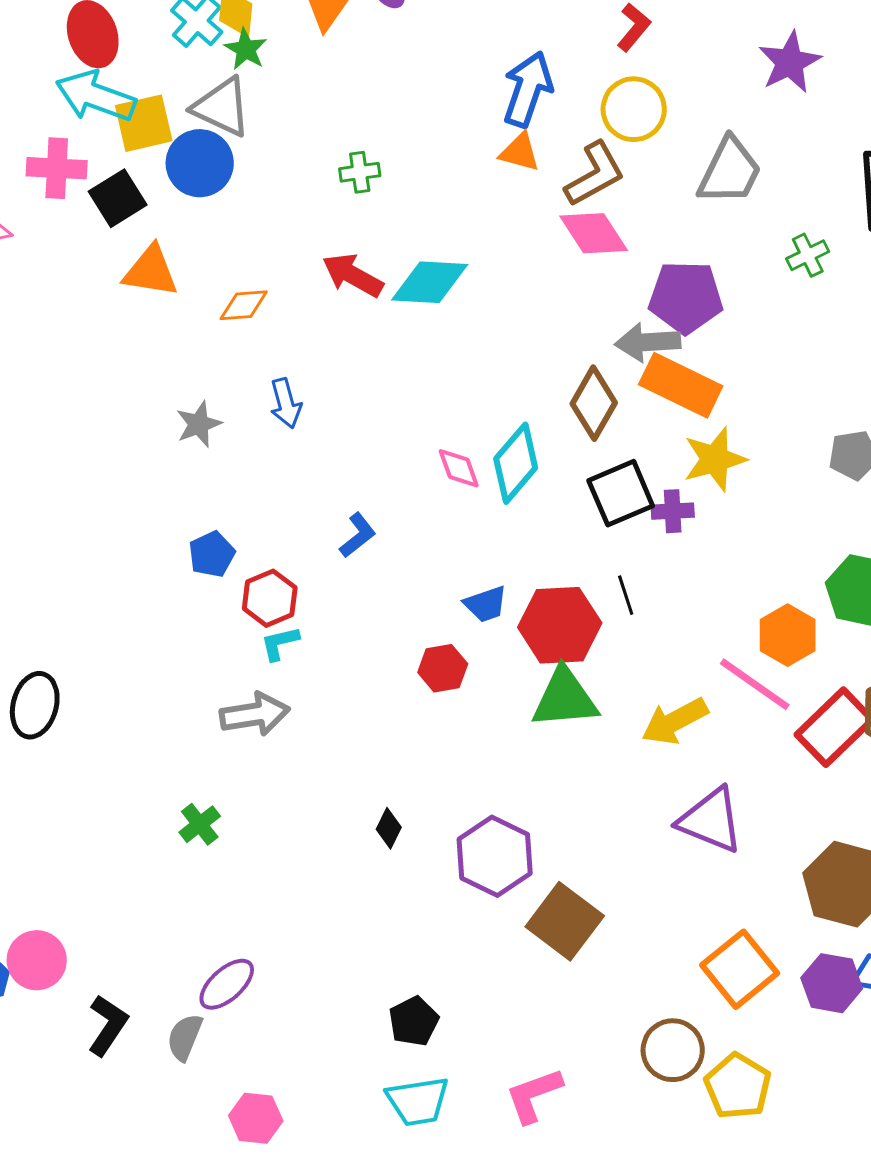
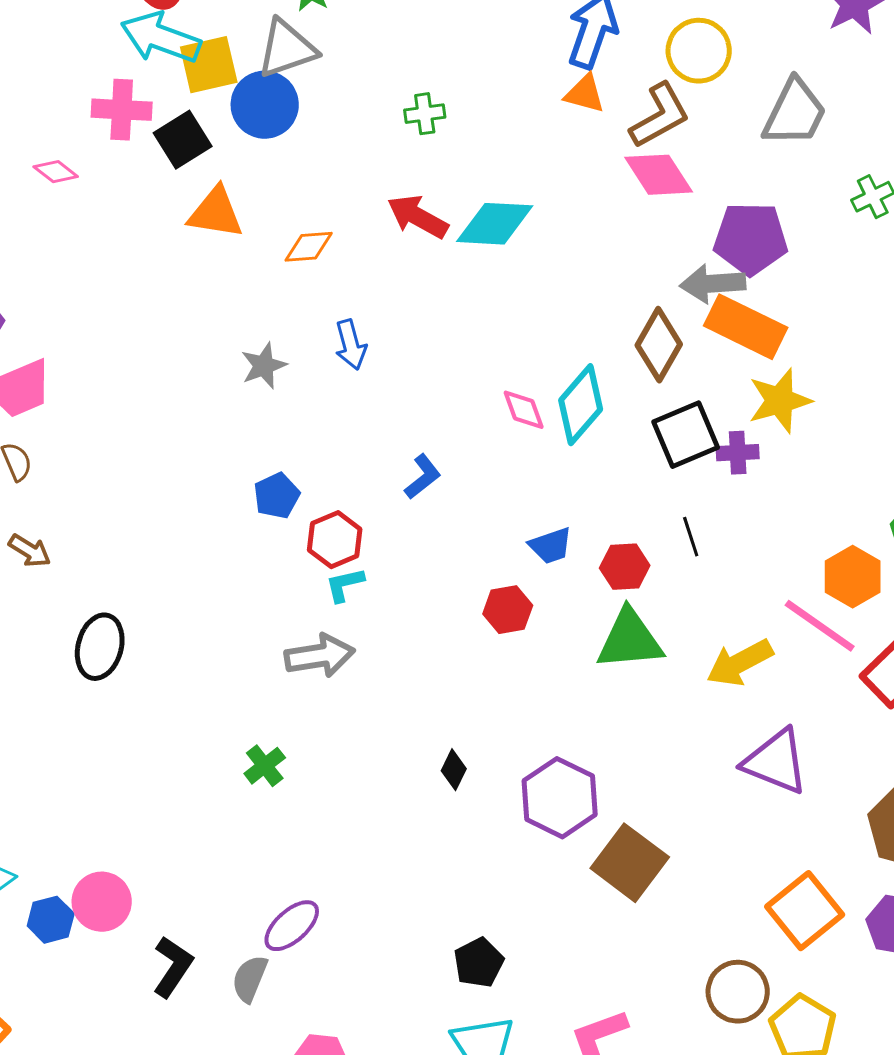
gray triangle: (222, 107) -> (287, 49), turned -44
red hexagon: (560, 625) -> (625, 567), size x0.6

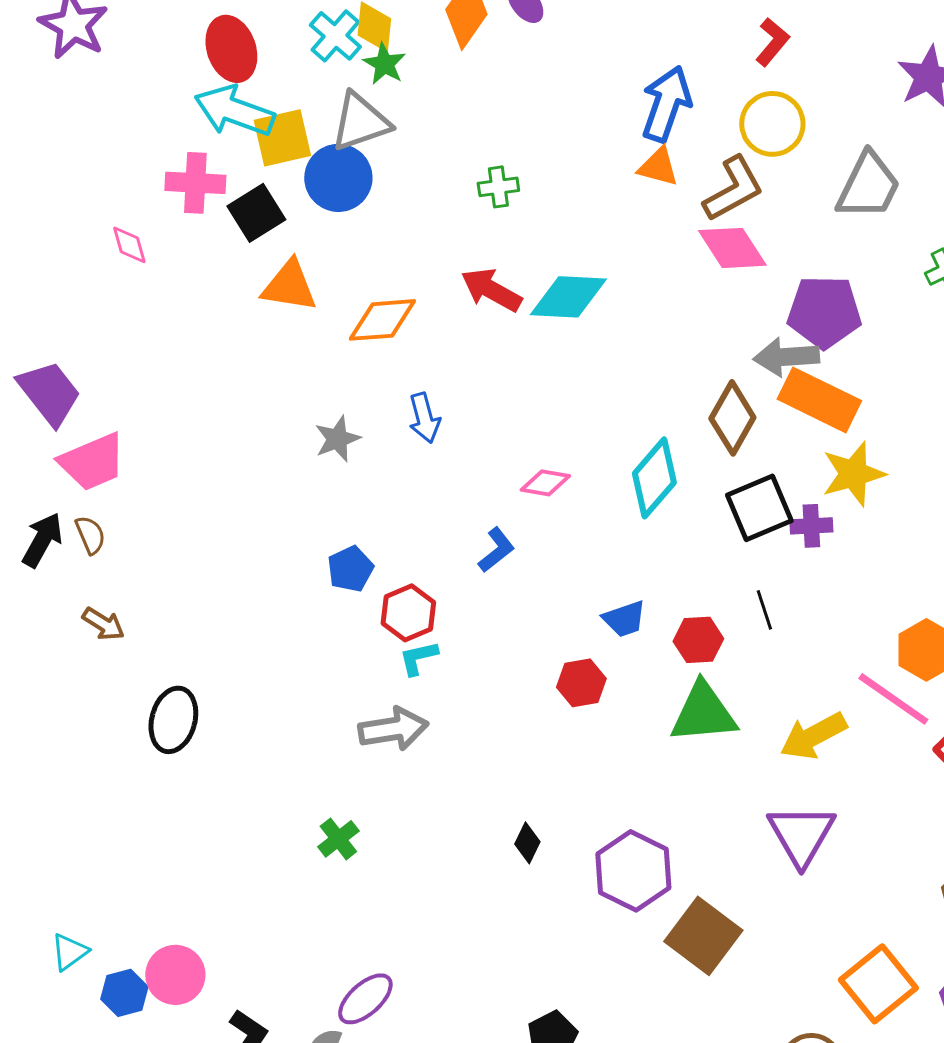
pink diamond: (56, 172) -> (129, 245), turned 36
orange diamond: (309, 247) -> (382, 320), size x1.4
pink diamond: (524, 410) -> (545, 483), moved, turned -60
purple triangle: (776, 762) -> (801, 835), moved, turned 38

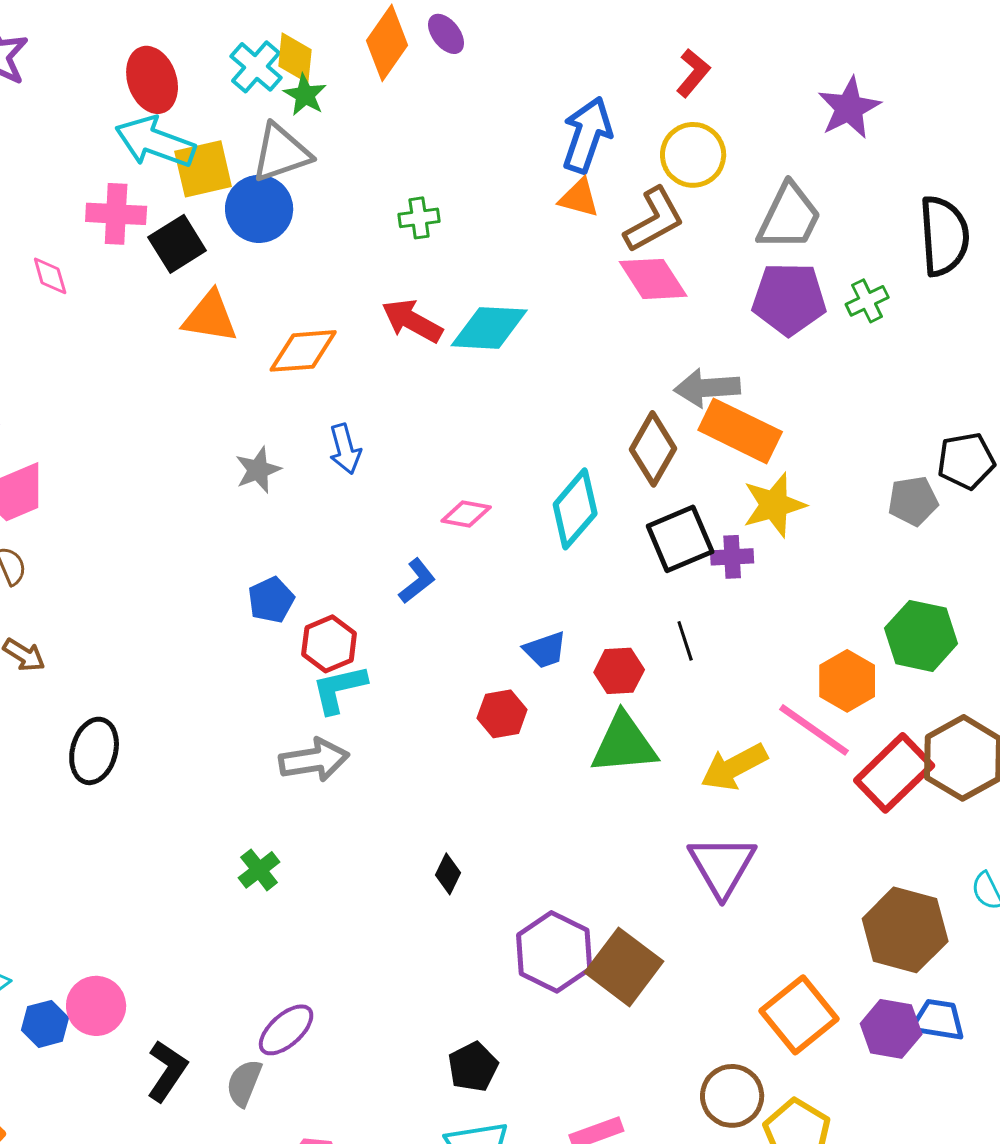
purple pentagon: (824, 312) -> (789, 299), moved
cyan L-shape: (418, 658) -> (339, 689), size x1.4
purple hexagon: (633, 871) -> (554, 952), moved

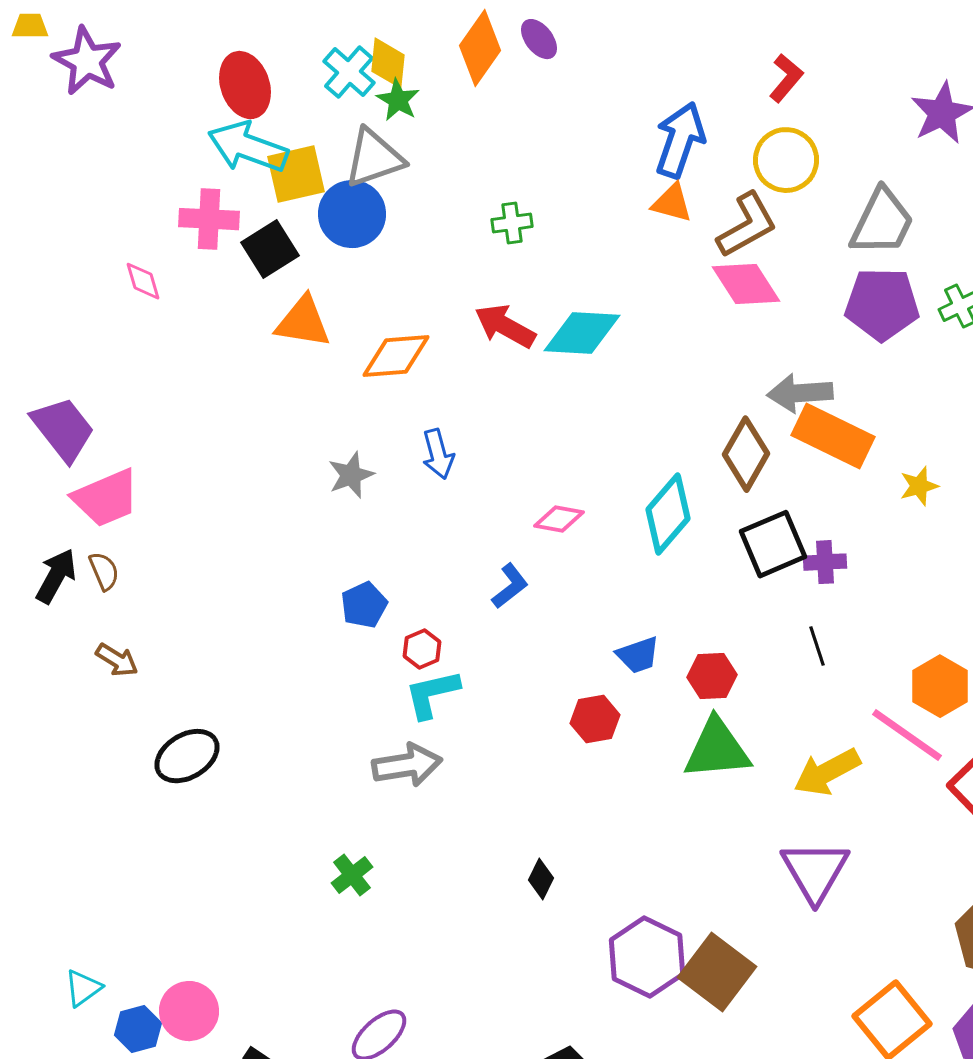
yellow star: (774, 505) -> (919, 486), moved, size x0.6
black line: (685, 641) -> (817, 646), moved
red hexagon: (329, 644) -> (422, 649), size x0.7
black ellipse: (94, 751) -> (187, 756), turned 44

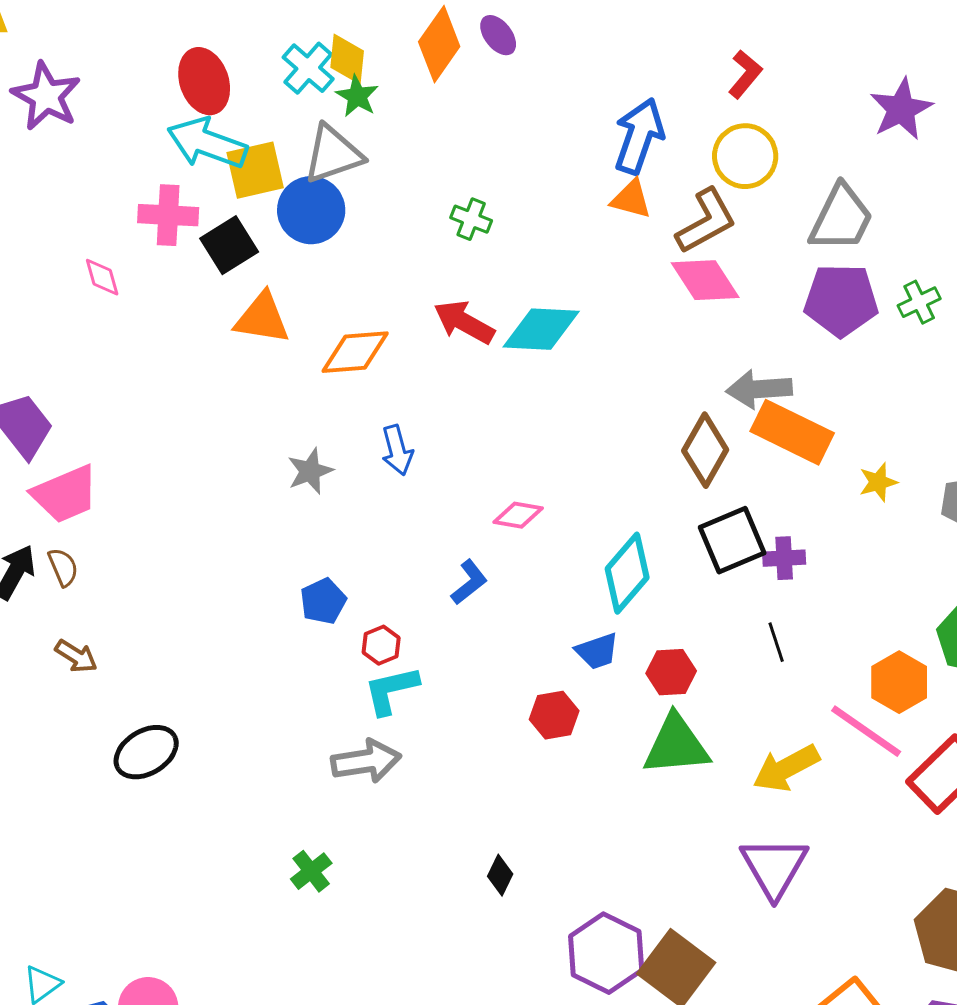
purple star: (87, 61) -> (46, 96), moved
green cross: (512, 223) -> (471, 219), turned 30
cyan diamond: (668, 514) -> (627, 573), moved

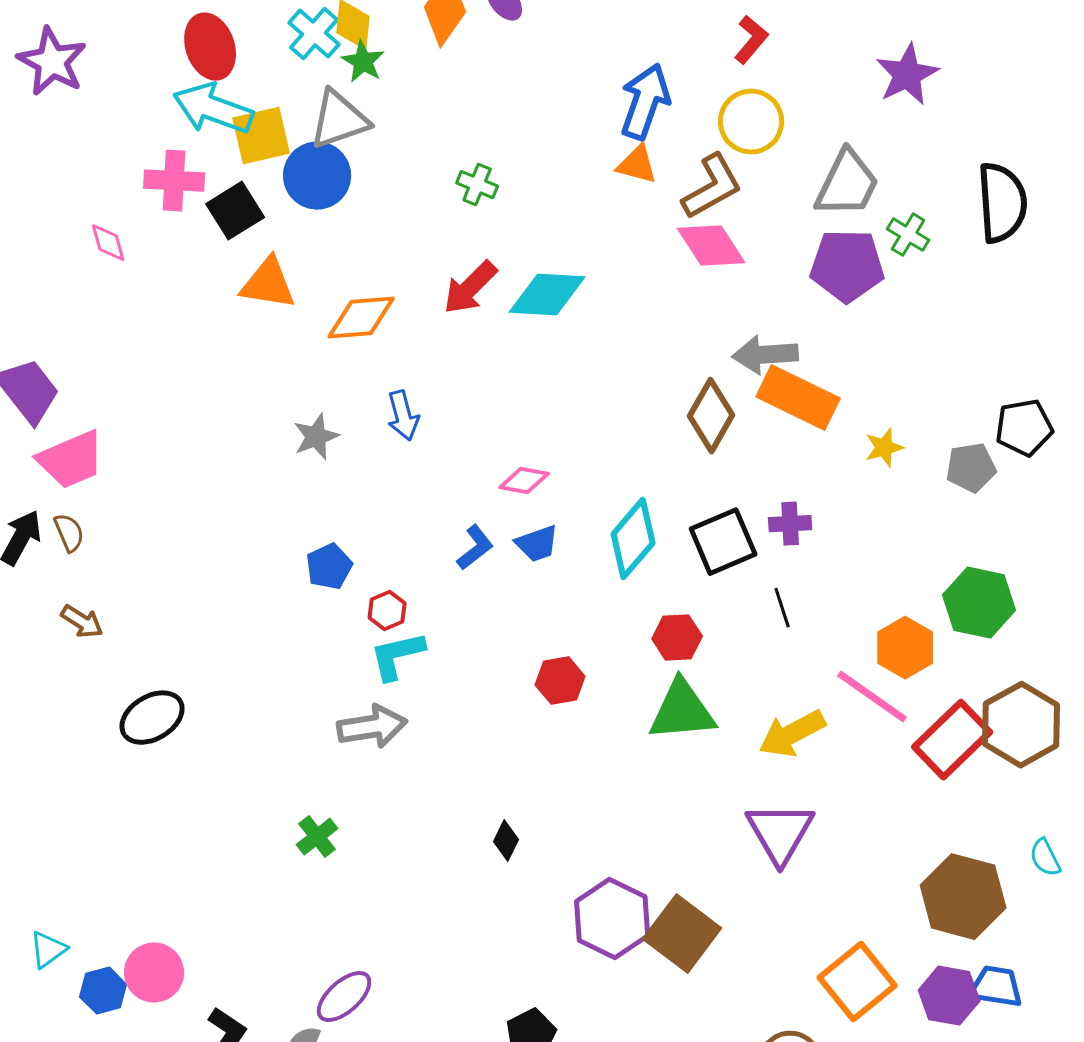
green cross: (919, 302) -> (908, 235), moved, turned -33
red arrow: (464, 322) -> (470, 288), turned -74
black square: (732, 540) -> (723, 542), moved
blue trapezoid: (597, 651) -> (537, 544), moved

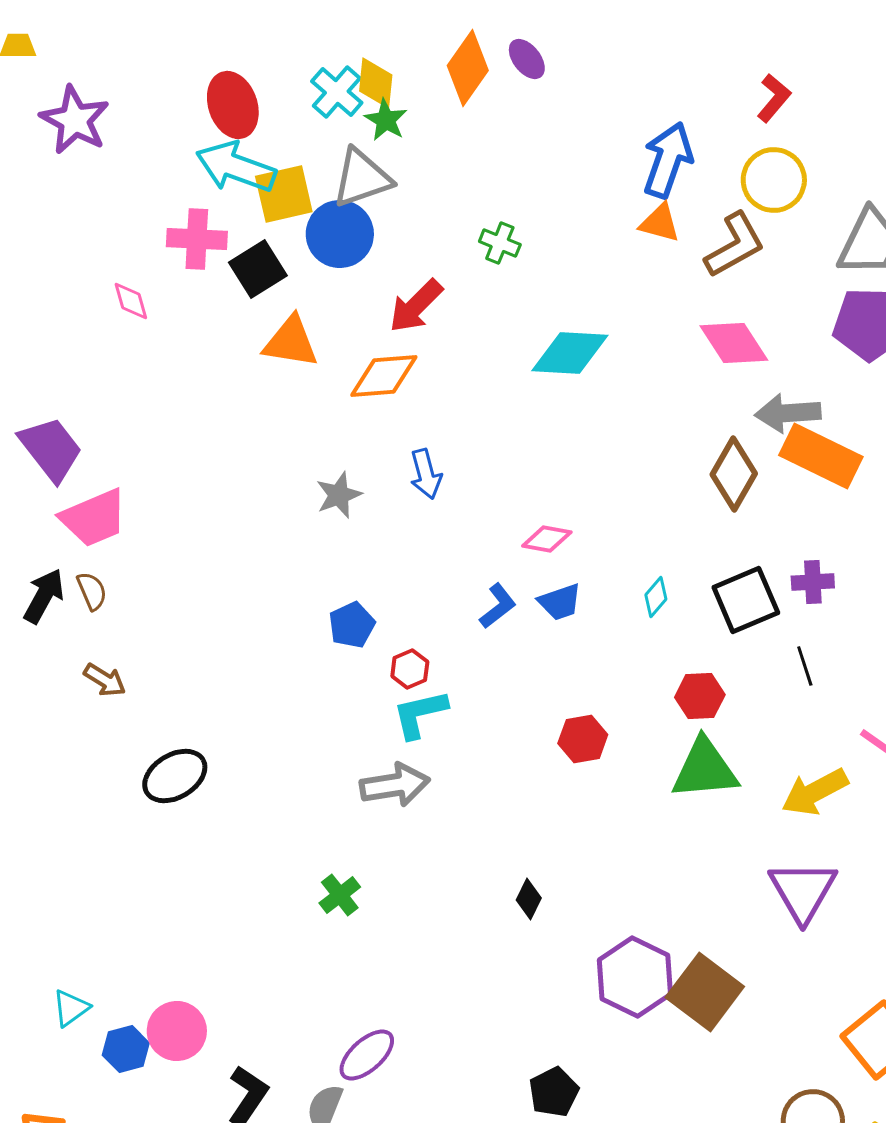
pink diamond: (711, 246) -> (734, 343), moved
red arrow: (470, 288) -> (416, 306), moved
cyan diamond: (633, 539) -> (656, 597), size x0.5

